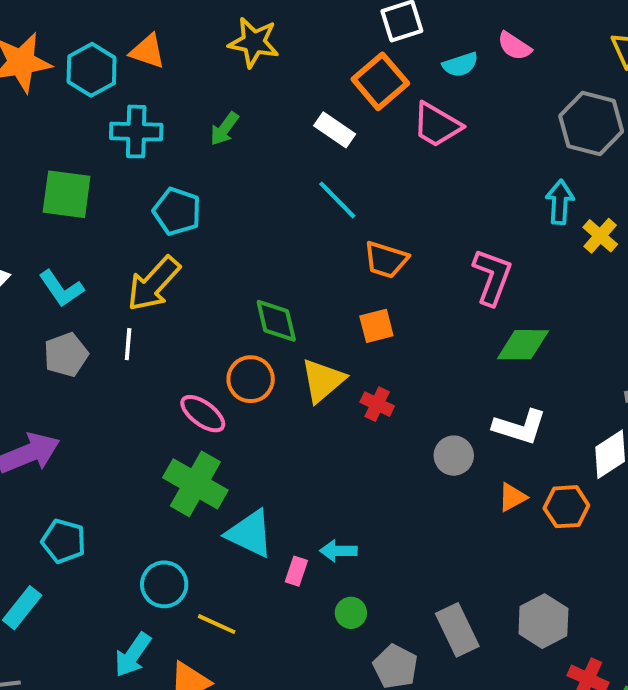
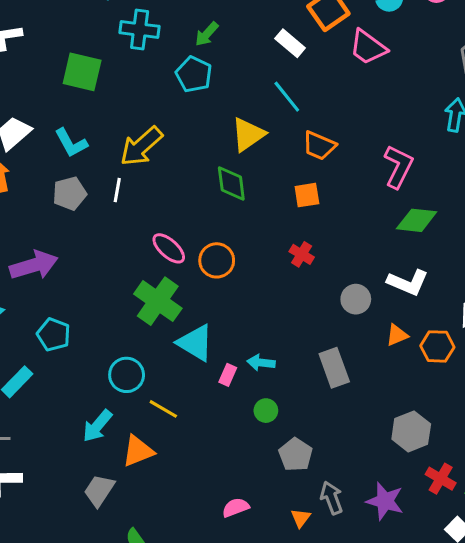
cyan pentagon: (177, 211) -> (194, 74), moved
orange circle: (251, 379) -> (217, 260), moved
yellow triangle: (323, 381) -> (248, 134), moved
gray rectangle: (457, 630) -> (334, 368), moved

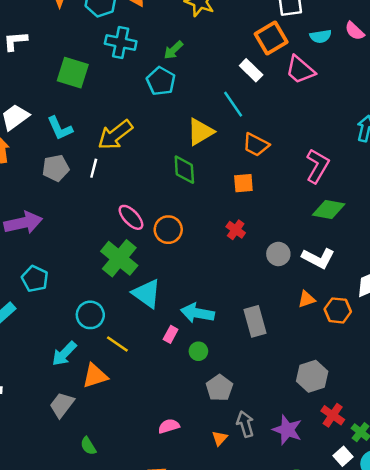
white rectangle: (290, 43) -> (251, 70), moved
gray circle: (356, 299) -> (278, 254), moved
cyan arrow: (261, 363) -> (197, 313), size x1.5
pink rectangle: (228, 375) -> (171, 334), moved

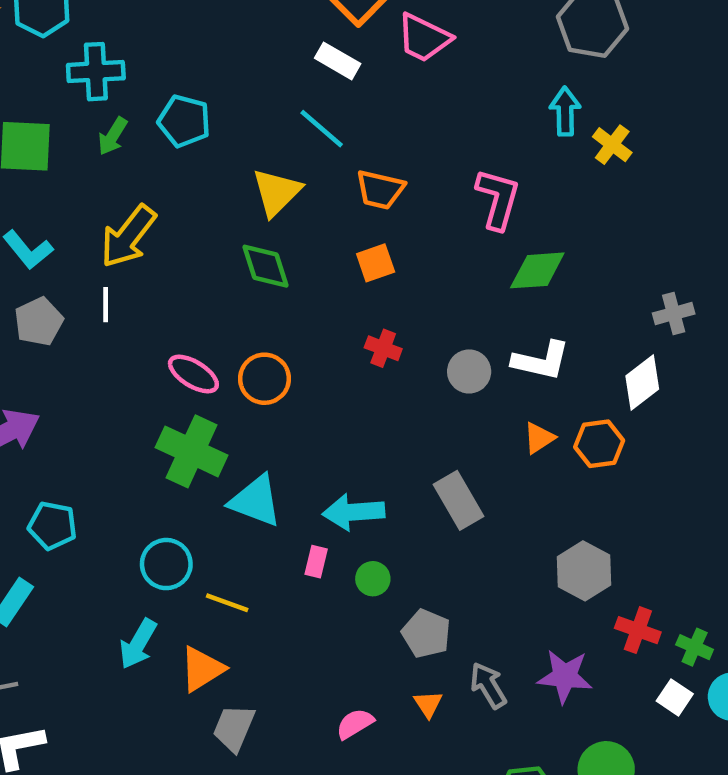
green arrow: (173, 50) -> (113, 136), moved
gray trapezoid: (62, 405) -> (234, 728), moved
orange triangle: (220, 438) -> (428, 704), moved

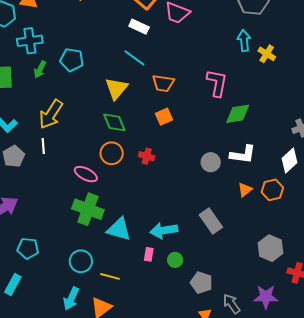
red cross: (383, 348) -> (147, 156), moved
orange circle: (264, 379) -> (112, 153), moved

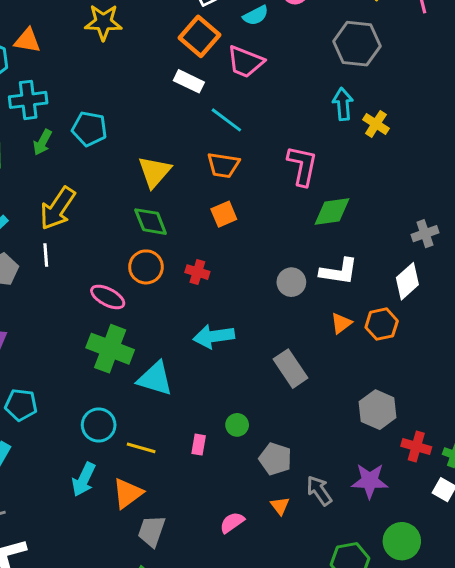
cyan line: (134, 58) -> (226, 120), moved
cyan arrow: (164, 230) -> (214, 336), moved
pink rectangle: (149, 254) -> (199, 445), moved

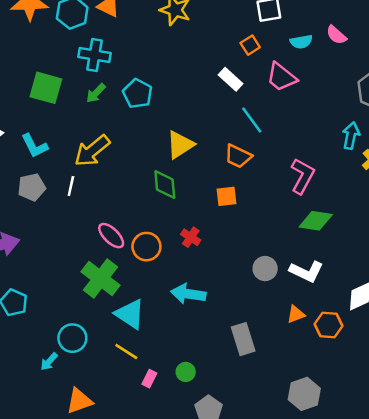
orange square: (199, 36) -> (250, 45), size x0.6
orange circle: (146, 267) -> (146, 247), moved
yellow line: (141, 448) -> (126, 352), moved
cyan arrow: (84, 480) -> (49, 362), moved, size x0.7

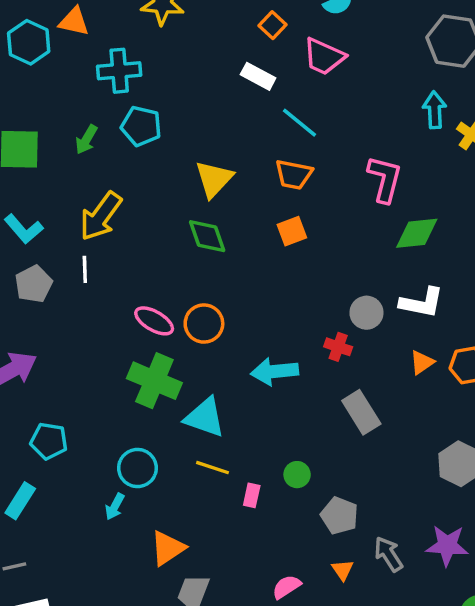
cyan cross: (94, 55) -> (119, 71), moved
red cross: (191, 237) -> (338, 347), moved

